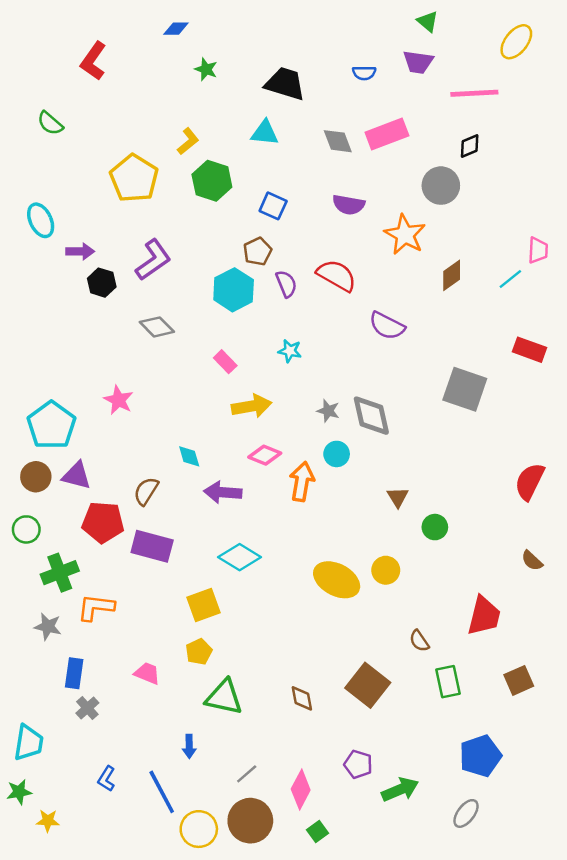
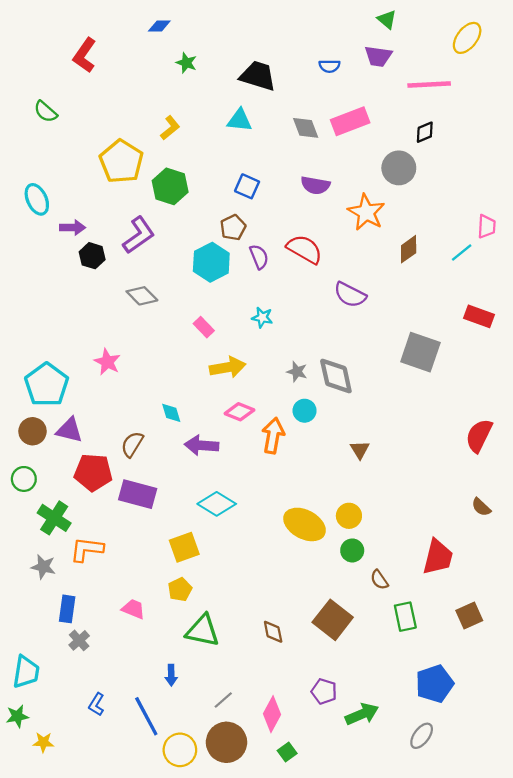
green hexagon: (212, 181) -> (170, 186), moved
green circle: (435, 527) -> (352, 550), moved
green cross: (60, 573) -> (54, 518), turned -36

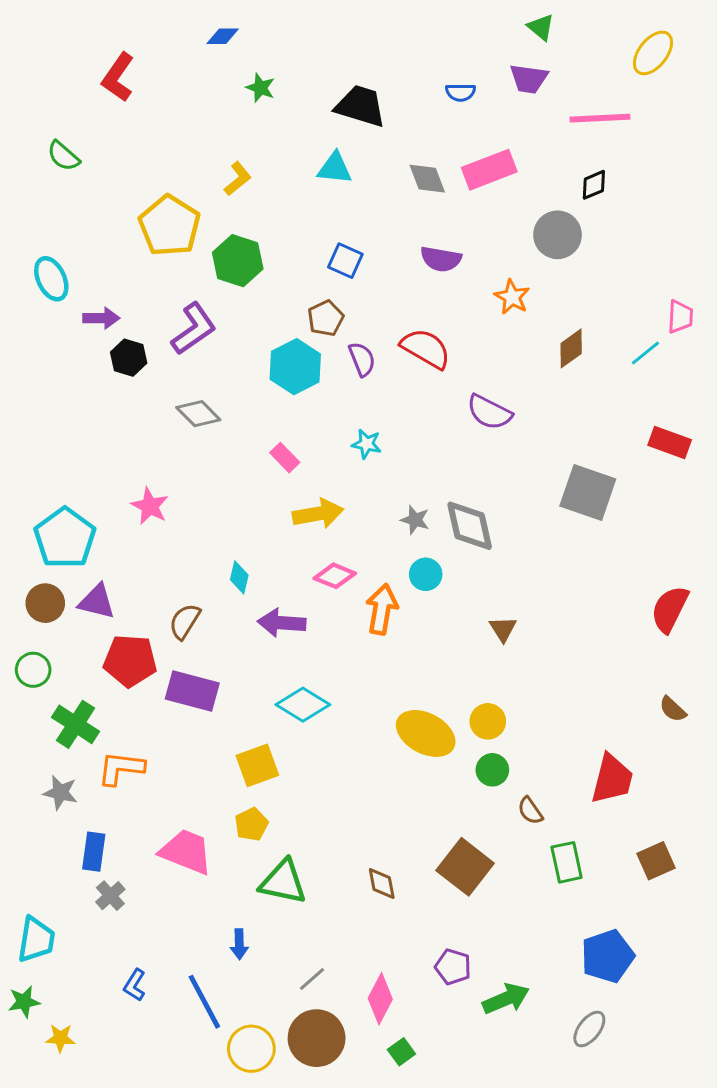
orange star: (366, 212) -> (512, 297), size x0.7
cyan diamond: (171, 413) -> (239, 577), turned 30
pink trapezoid: (133, 609) -> (186, 852), size x1.6

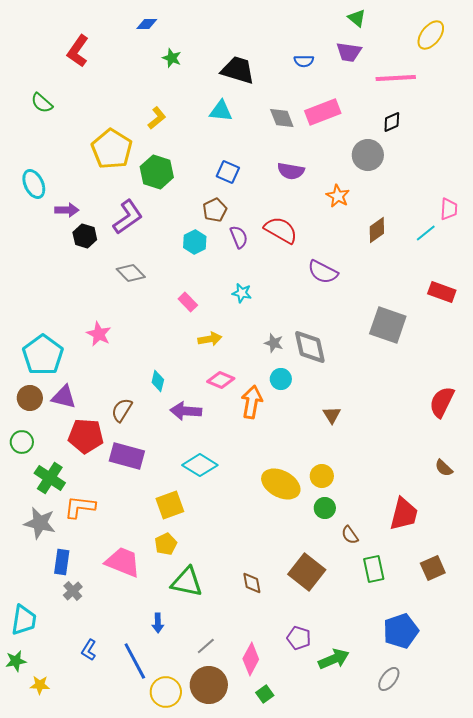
cyan hexagon: (295, 367) -> (195, 242), size x0.7
yellow arrow: (318, 514) -> (210, 339), size x0.7
gray star: (60, 793) -> (40, 523), size x1.4

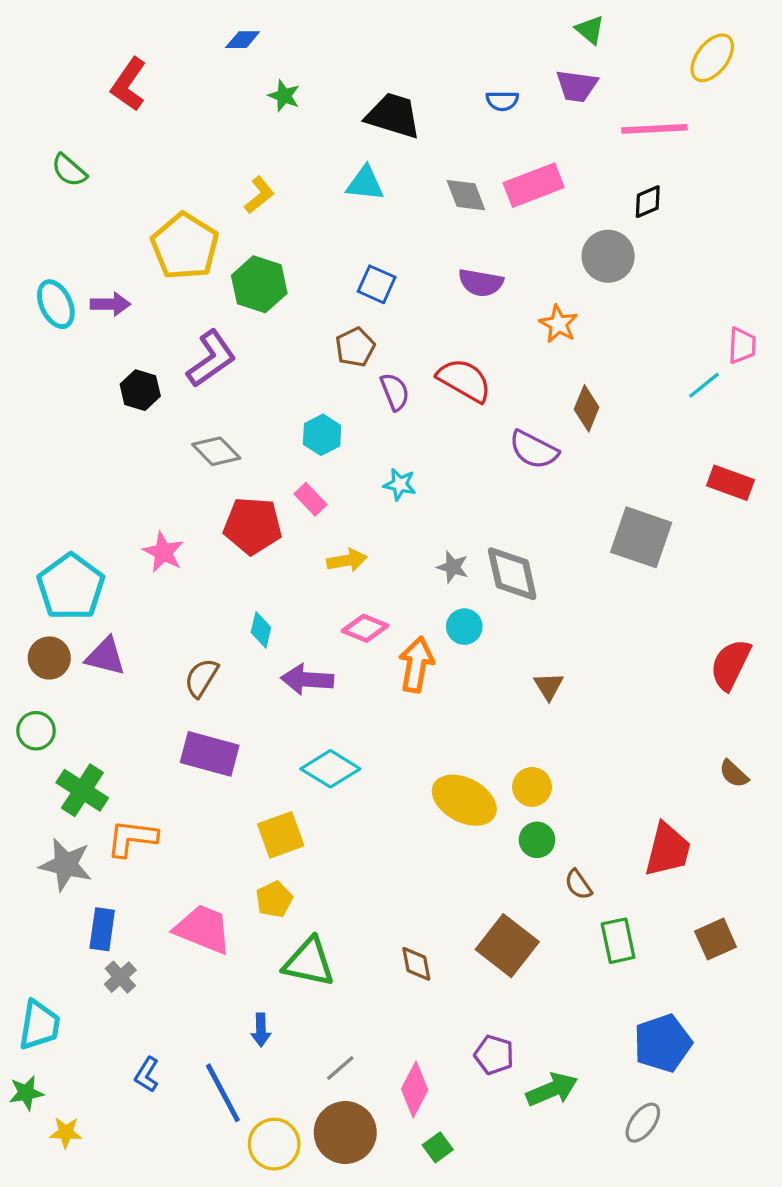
purple arrow: (67, 210) -> (110, 304), moved
brown diamond: (377, 230) -> (587, 408), moved, turned -32
cyan hexagon: (195, 242) -> (322, 435), moved
red pentagon: (86, 436) -> (253, 526), moved

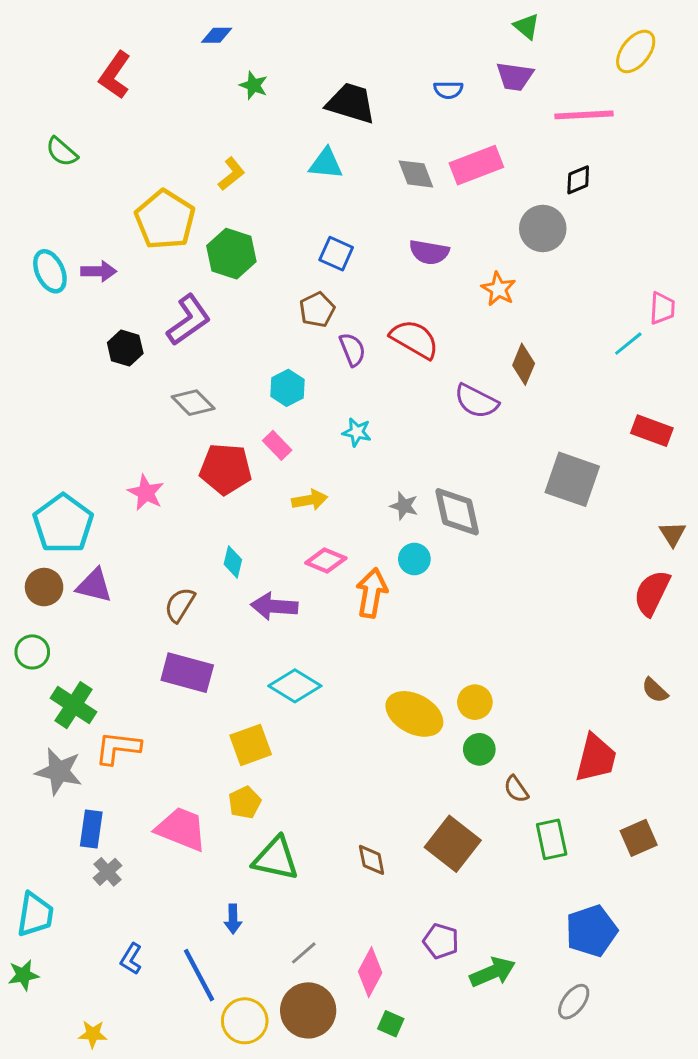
brown triangle: (549, 686) -> (673, 534), moved
yellow star: (66, 1133) -> (93, 1034), moved
green square: (438, 1147) -> (391, 1024), turned -30

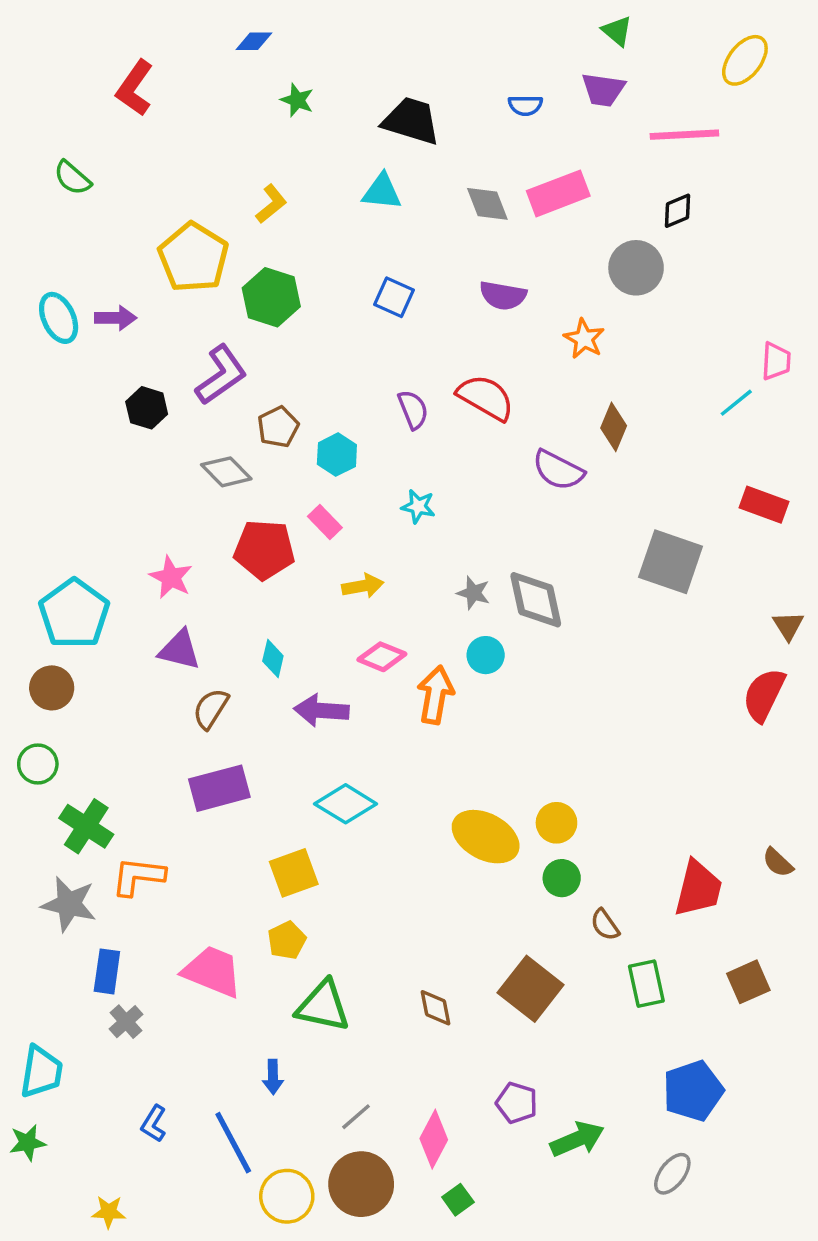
brown pentagon: (317, 310) -> (278, 427), moved
purple triangle: (94, 586) -> (180, 650), moved
purple rectangle: (187, 673) -> (219, 788), turned -30
brown semicircle: (655, 690) -> (778, 863), moved
green square: (391, 1024) -> (458, 1200), turned 30

